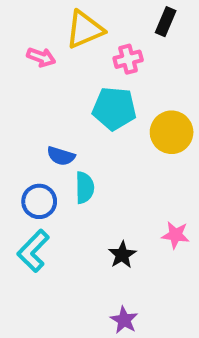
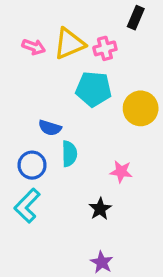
yellow triangle: (85, 30) -> (69, 44), moved
pink star: (176, 235) -> (121, 172), moved

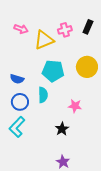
black rectangle: (136, 18) -> (88, 27), moved
yellow triangle: (69, 44) -> (44, 40), moved
cyan pentagon: (94, 89) -> (53, 71), moved
blue semicircle: (50, 128) -> (17, 79), moved

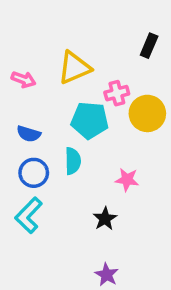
pink arrow: (21, 29) -> (24, 80), moved
pink cross: (65, 30) -> (117, 93), moved

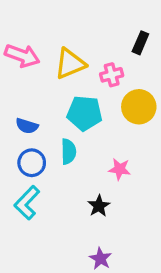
pink arrow: (24, 80) -> (22, 56), moved, size x1.5
pink cross: (117, 93) -> (112, 75), moved

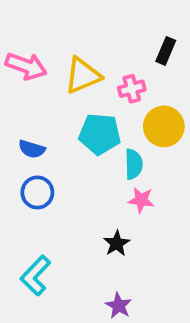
cyan semicircle: (68, 152) -> (134, 164), moved
cyan L-shape: (27, 203) -> (36, 275), moved

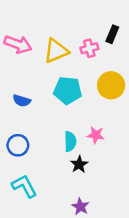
pink cross: (132, 89) -> (89, 48), moved
cyan semicircle: (134, 164) -> (70, 141), moved
blue circle: (37, 192) -> (18, 145), moved
cyan L-shape: (36, 275) -> (24, 186), turned 108

